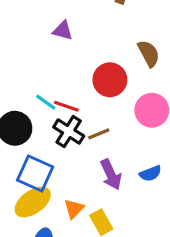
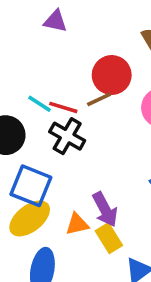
brown line: (99, 134) -> (99, 99), moved
purple arrow: (111, 175) -> (105, 209), moved
orange triangle: (74, 209) -> (77, 224), turned 35

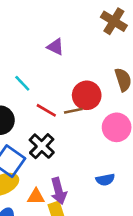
cyan line: (40, 104) -> (22, 83), moved
black cross: (67, 136) -> (42, 146), moved

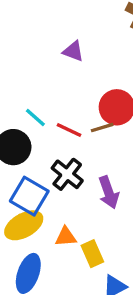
cyan line: (22, 83) -> (35, 118), moved
purple arrow: (59, 191) -> (109, 192), moved

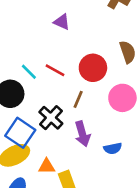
brown line: (102, 128) -> (78, 99), moved, turned -54
red line: (69, 130) -> (55, 70), moved

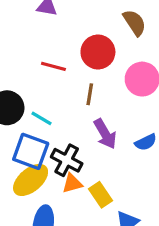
cyan line: (29, 72) -> (41, 118), moved
black cross: (51, 118) -> (67, 160), moved

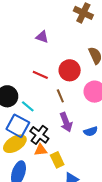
brown line: (90, 94) -> (60, 96), turned -40

